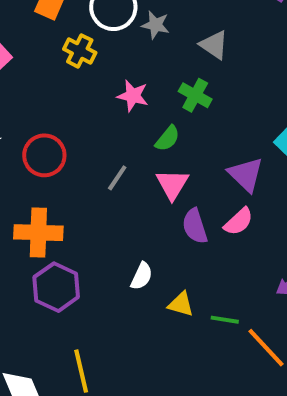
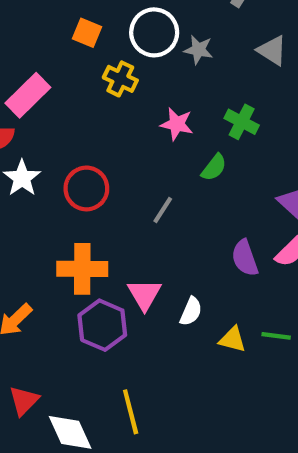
gray triangle: (214, 45) -> (272, 50), moved
pink triangle: (172, 184) -> (144, 294), moved
green line: (225, 320) -> (276, 336), moved

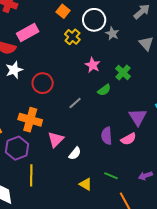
purple hexagon: (102, 325) -> (17, 148), moved
yellow triangle: (232, 340) -> (86, 184), moved
yellow line: (131, 412) -> (31, 175), moved

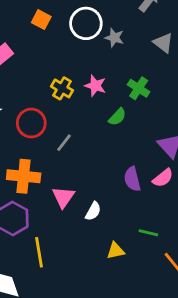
yellow cross: (72, 37) -> (62, 88), moved
gray line: (75, 103) -> (64, 143), moved
yellow triangle: (86, 184) -> (116, 251), turned -32

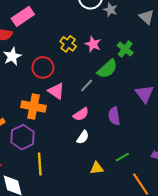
green semicircle: (117, 117) -> (107, 69), size x1.5
gray line: (64, 143) -> (87, 85), moved
pink semicircle: (163, 178) -> (81, 114), moved
pink triangle: (63, 197) -> (56, 91), moved, turned -36
green line: (148, 233) -> (122, 157), turned -48

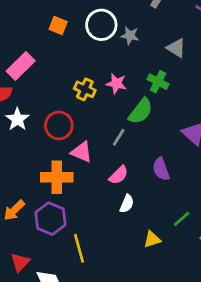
gray triangle: (147, 17) -> (176, 48), moved

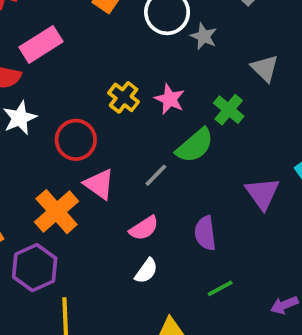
orange cross: (57, 177) -> (57, 212), turned 36
green line: (182, 219) -> (220, 288), moved

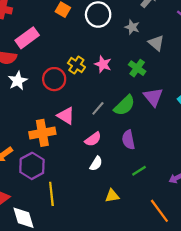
gray star: (204, 36) -> (132, 27), moved
red circle: (76, 140) -> (54, 79), moved
green semicircle: (195, 146) -> (124, 105), moved
purple triangle: (262, 193) -> (153, 97), moved
orange cross: (57, 212) -> (42, 133), turned 35

